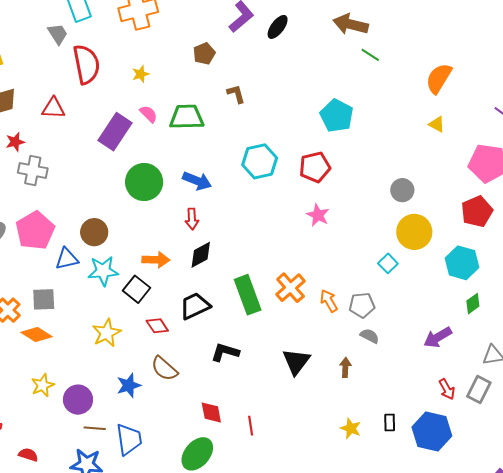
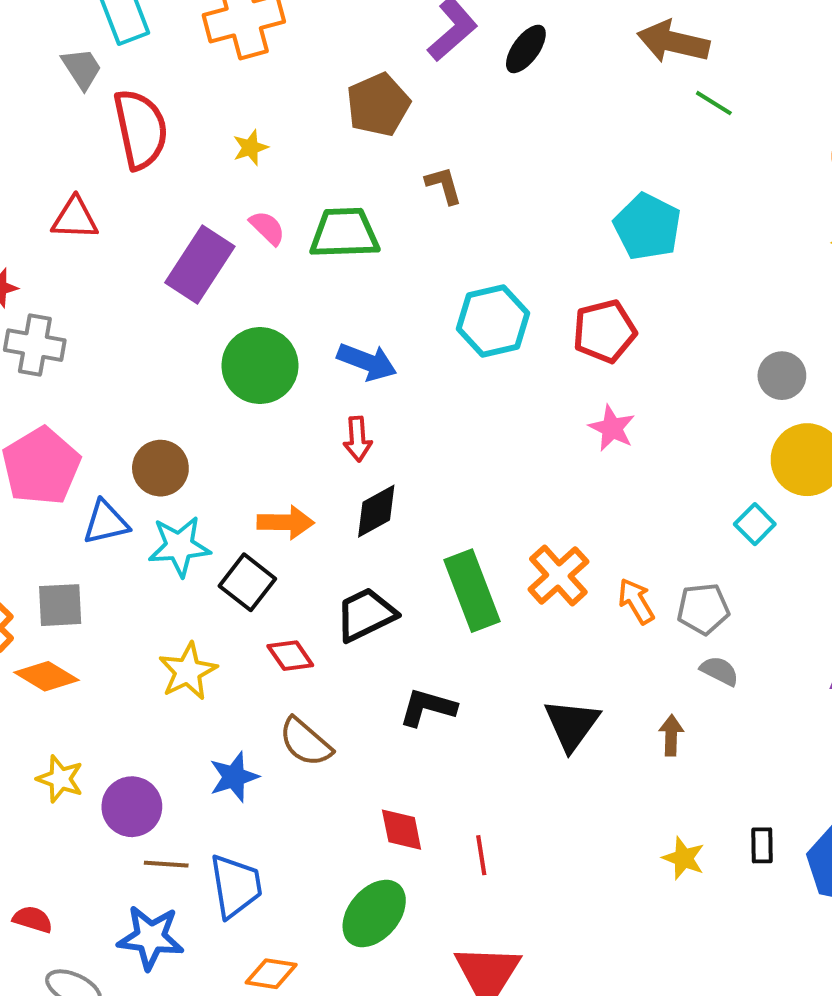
brown pentagon: (204, 54) -> (378, 105), size x1.4
yellow star: (43, 385) -> (60, 779), turned -30

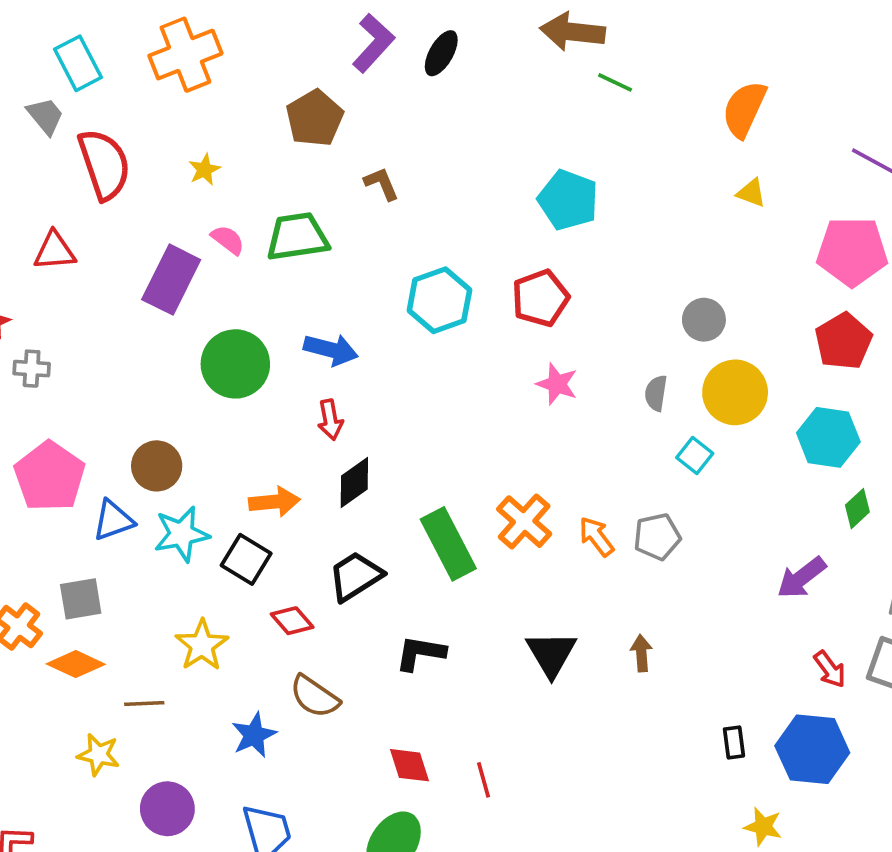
gray cross: (35, 345) -> (32, 369), size x0.7
gray semicircle: (719, 671) -> (656, 393), moved, turned -102
purple circle: (132, 807) -> (167, 809), moved
yellow star: (684, 858) -> (763, 827), moved
brown line: (166, 864) -> (144, 704), moved

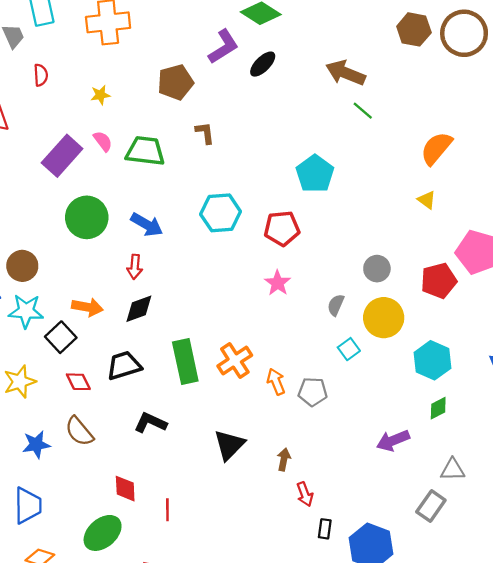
red semicircle: (104, 164) -> (41, 75), size x0.5
red pentagon: (843, 341) -> (439, 281), moved
red arrow: (830, 669) -> (305, 494), moved

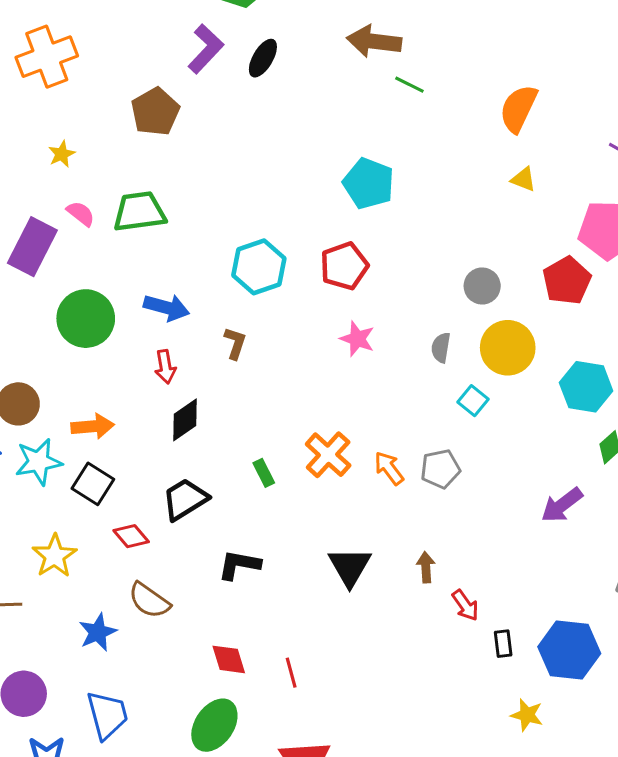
brown L-shape: (205, 133) -> (235, 343), moved, turned 40
orange arrow: (87, 307) -> (93, 426), moved
green rectangle: (185, 361) -> (264, 473), size x0.5

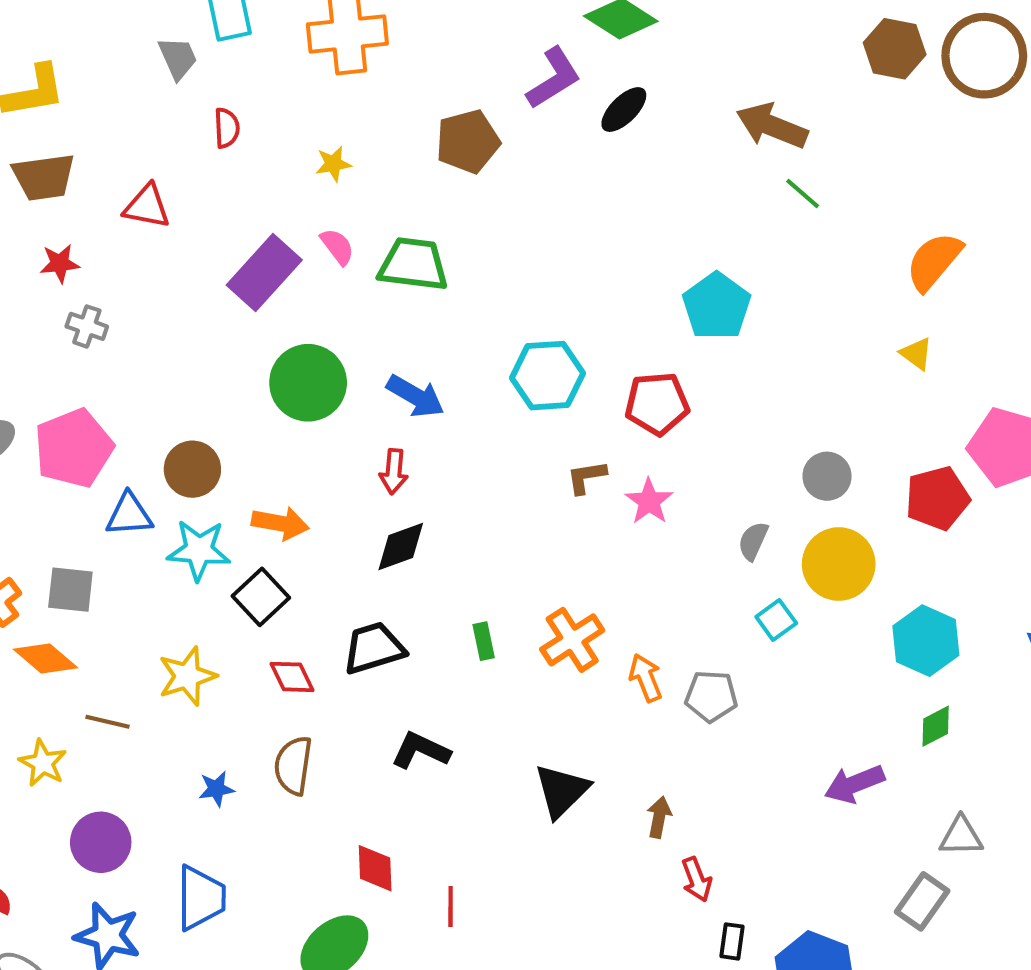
brown L-shape: (235, 343) -> (586, 477), moved, turned -132
brown semicircle: (149, 600) -> (293, 765), turned 48
blue star: (98, 632) -> (216, 789), size x0.7

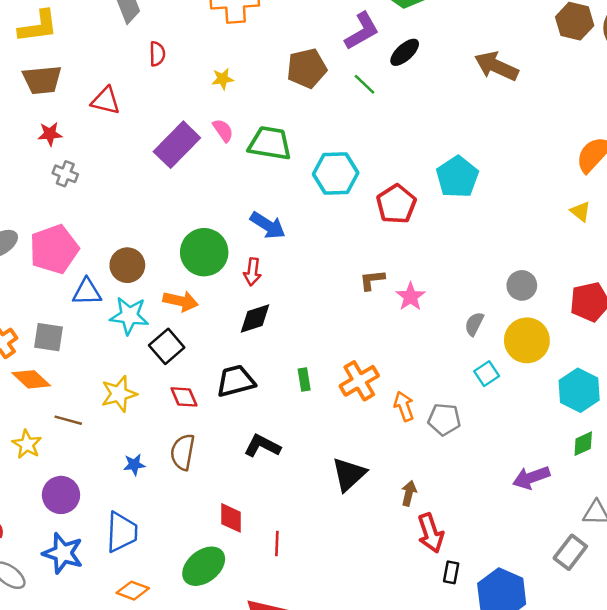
green line: (803, 193) -> (365, 84), moved
cyan hexagon: (548, 376) -> (336, 173), moved
green circle: (308, 383) -> (204, 252), moved
red pentagon: (657, 404) -> (396, 204), moved, turned -30
red arrow: (697, 879) -> (431, 533), size x1.4

